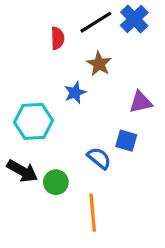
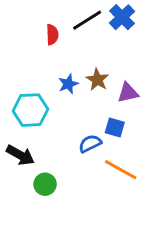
brown star: (99, 64) -> (97, 80), moved
blue semicircle: (99, 158) -> (90, 144), turned -65
green circle: (56, 182) -> (45, 184), moved
orange line: (93, 213) -> (121, 170), moved, turned -56

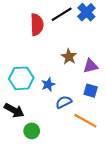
red semicircle: (52, 35) -> (37, 25), size x1.5
blue star: (68, 84) -> (48, 85), moved
blue square: (115, 128) -> (91, 91), moved

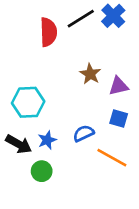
blue star: (48, 85) -> (47, 140), moved

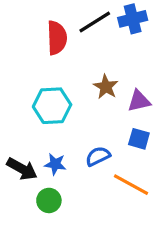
blue cross: (113, 16) -> (133, 19), turned 30
cyan hexagon: (28, 102) -> (52, 106), moved
blue star: (47, 140) -> (55, 164), turned 30

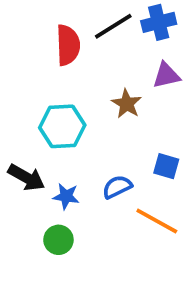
purple triangle: (139, 101) -> (166, 75), moved
black arrow: (22, 169) -> (26, 177), moved

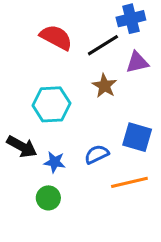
black line: (113, 26) -> (103, 45), moved
red semicircle: (68, 45) -> (56, 37), turned -60
blue square: (166, 166) -> (137, 137), size x1.4
orange line: (157, 221) -> (129, 182), turned -42

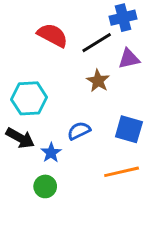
cyan hexagon: (51, 104) -> (29, 98), moved
blue semicircle: (97, 154) -> (79, 131), moved
blue star: (55, 162) -> (51, 153), turned 30

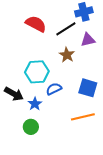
cyan hexagon: (29, 98) -> (37, 72), moved

